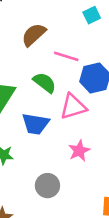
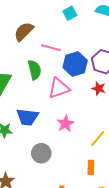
green semicircle: (45, 83) -> (35, 70), turned 42
blue trapezoid: (35, 124) -> (27, 117), moved

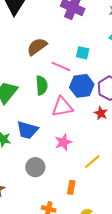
cyan square: (70, 13) -> (83, 53), moved, turned 32
orange rectangle: (91, 167) -> (71, 187), moved

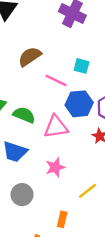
green semicircle: (42, 85) -> (24, 115), moved, turned -66

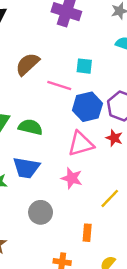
pink triangle: (56, 127) -> (81, 144), moved
pink star: (55, 167) -> (72, 178), turned -30

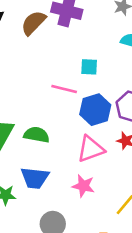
brown semicircle: (28, 64) -> (33, 23), moved

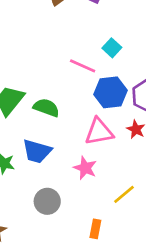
cyan square: (89, 67) -> (112, 48), turned 30

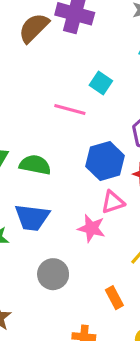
blue hexagon: (111, 92) -> (105, 161), moved
pink triangle: (99, 132) -> (113, 202), moved, size x0.7
orange rectangle: (95, 229) -> (114, 298), turned -30

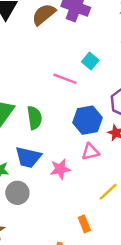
green semicircle: (35, 165) -> (34, 118), turned 65
pink star: (91, 228) -> (60, 169), moved, turned -30
gray circle: (53, 274) -> (17, 193), moved

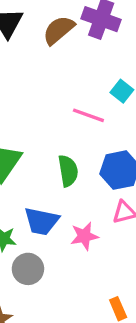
green semicircle: (34, 118) -> (68, 171), moved

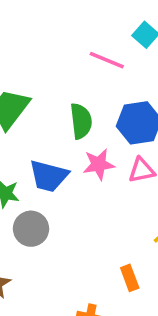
pink star: (84, 236) -> (99, 164), moved

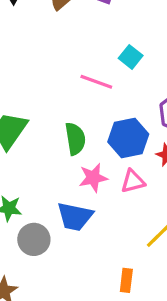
blue trapezoid: (49, 176) -> (75, 217), moved
orange rectangle: (130, 278) -> (126, 280), turned 30

